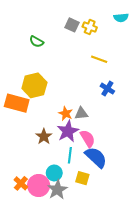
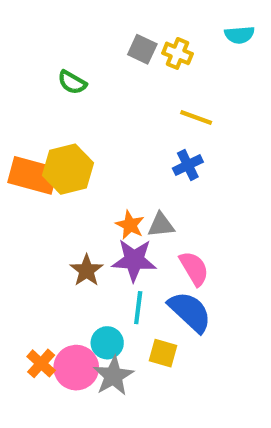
blue cross: (107, 89) -> (188, 165), moved, turned 32
orange rectangle: (17, 103) -> (33, 175), moved
purple star: (68, 131) -> (134, 260), turned 30
pink semicircle: (88, 139) -> (194, 268), moved

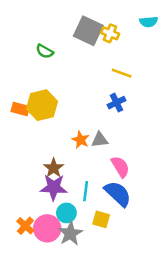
gray square: (142, 49) -> (88, 31), size x1.6
orange rectangle: (33, 175) -> (20, 109), size x0.6
purple star: (134, 260) -> (54, 187), moved

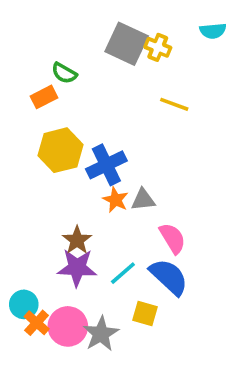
blue cross: (116, 103) -> (106, 165), moved, size x1.5
orange rectangle: (20, 109) -> (44, 97), moved, turned -42
cyan line: (86, 191) -> (123, 273), turned 42
cyan circle: (66, 213) -> (24, 304), moved

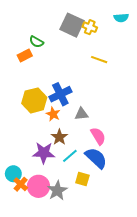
yellow hexagon: (60, 150) -> (34, 100), moved
orange star: (116, 200) -> (53, 114), moved
brown star: (77, 240) -> (59, 137), moved

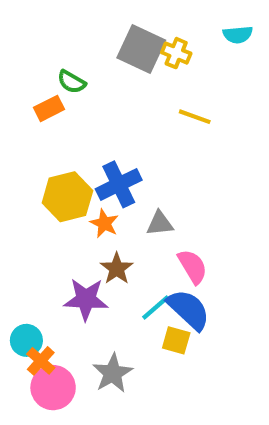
cyan line: (70, 156) -> (156, 308), moved
yellow square: (82, 179) -> (176, 340), moved
pink circle: (38, 186) -> (53, 388), moved

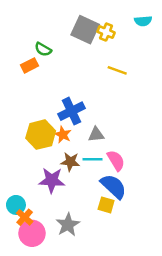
yellow hexagon: (67, 197) -> (41, 135), moved
brown star: (117, 269) -> (70, 162), turned -30
cyan line: (156, 308) -> (92, 159), moved, turned 42

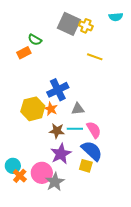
purple star: (52, 180) -> (61, 154), moved, turned -30
pink circle: (32, 233) -> (42, 173), moved

